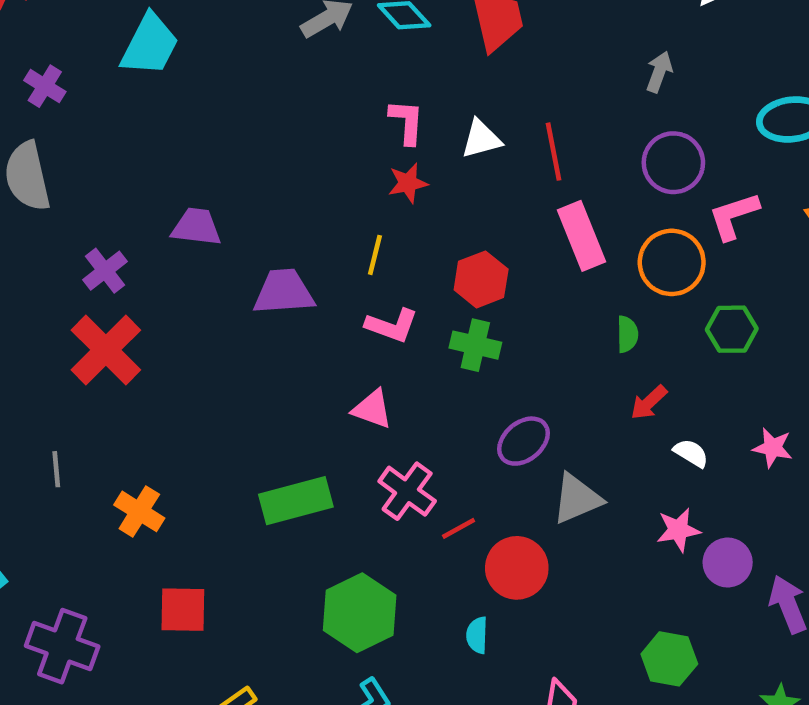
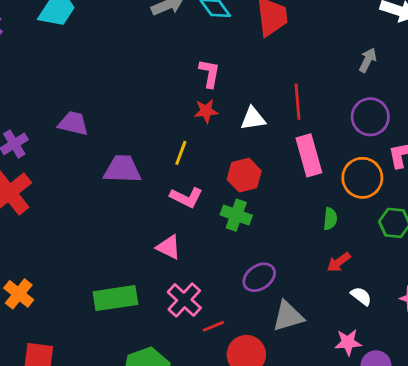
white triangle: (481, 139) -> (253, 119), moved

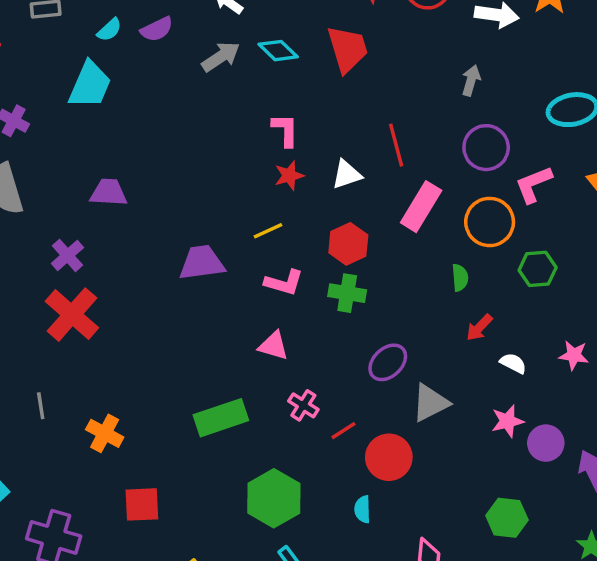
purple trapezoid: (73, 123) -> (109, 192), moved
yellow line: (181, 153) -> (268, 231), turned 55
pink rectangle: (309, 155) -> (421, 207), turned 57
pink cross: (184, 300) -> (303, 405), size x0.7

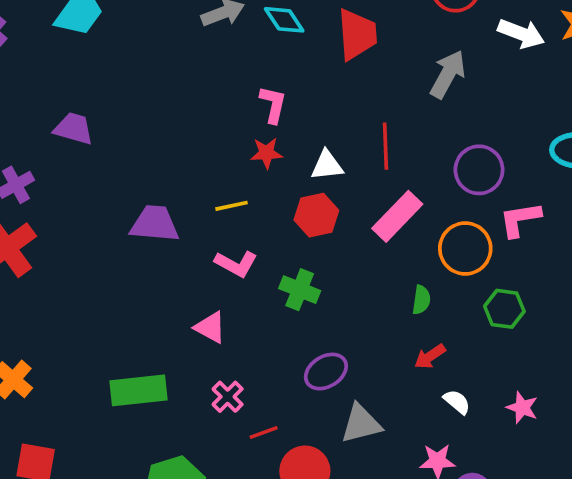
gray arrow: (471, 80) -> (448, 74), moved, size x1.5
red hexagon: (348, 244) -> (316, 215), moved

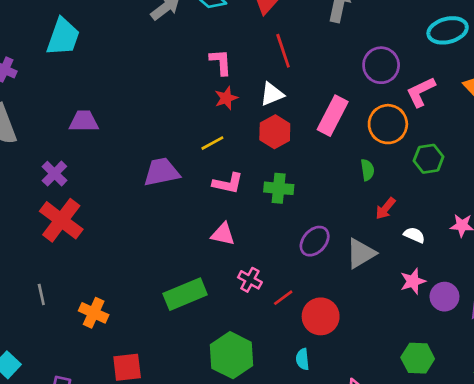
red line: (386, 146) -> (283, 51), moved
gray triangle: (361, 424) -> (361, 253), moved

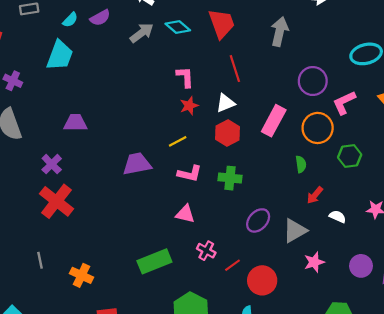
pink star: (413, 281) -> (314, 262), moved

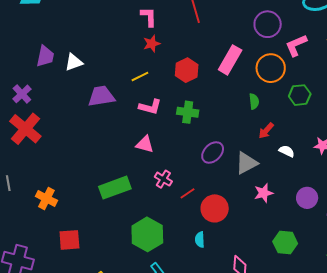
white triangle: (225, 103) -> (74, 62), moved
purple trapezoid: (75, 123) -> (45, 56), turned 100

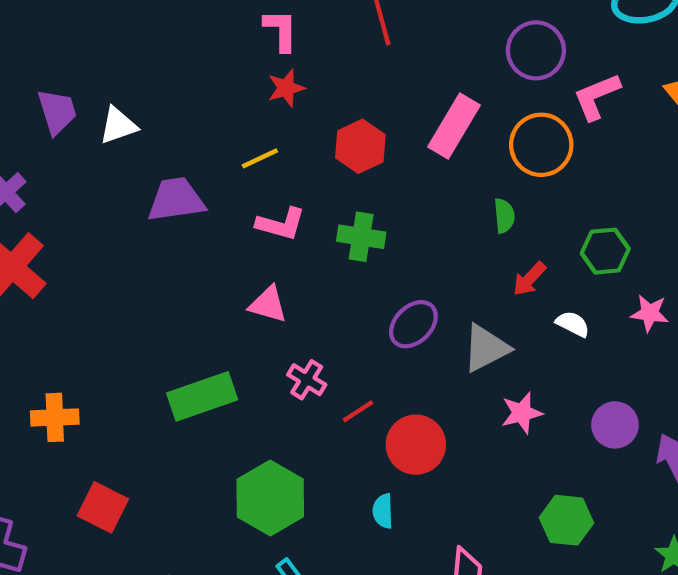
purple trapezoid: (45, 56) -> (57, 112), turned -30
green hexagon: (300, 95) -> (605, 251), moved
orange cross: (46, 198) -> (55, 417), turned -30
red square: (69, 240) -> (103, 507), turned 30

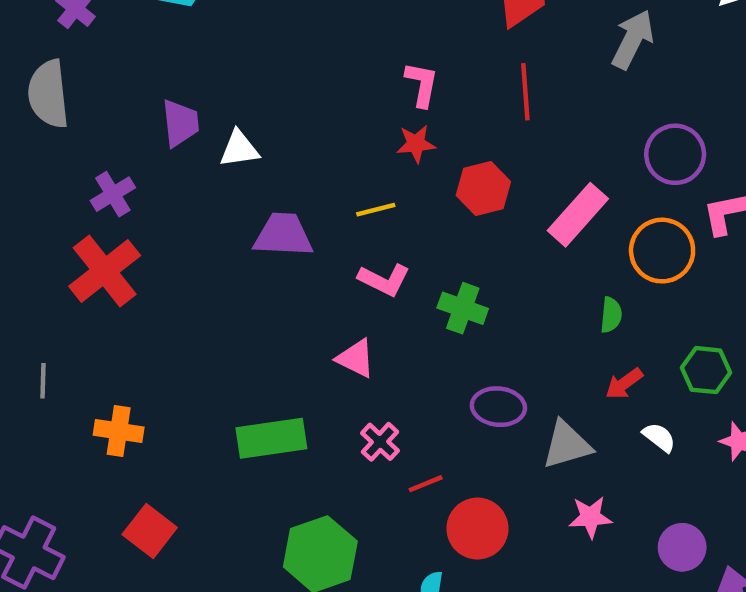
red hexagon: (360, 146) -> (483, 189), moved
purple ellipse: (413, 324) -> (498, 407), turned 39

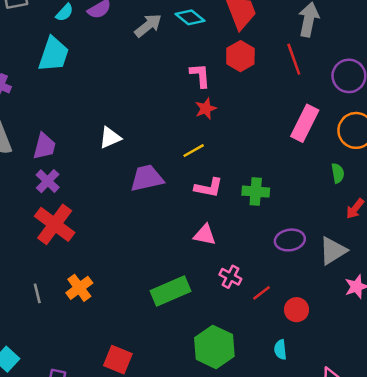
red line: (525, 92) -> (294, 59), moved
purple trapezoid: (180, 123) -> (44, 146), moved, turned 36
red hexagon: (483, 189) -> (240, 56), moved
orange cross: (119, 431) -> (79, 288), moved, turned -30
red circle: (477, 529) -> (296, 310), size x0.7

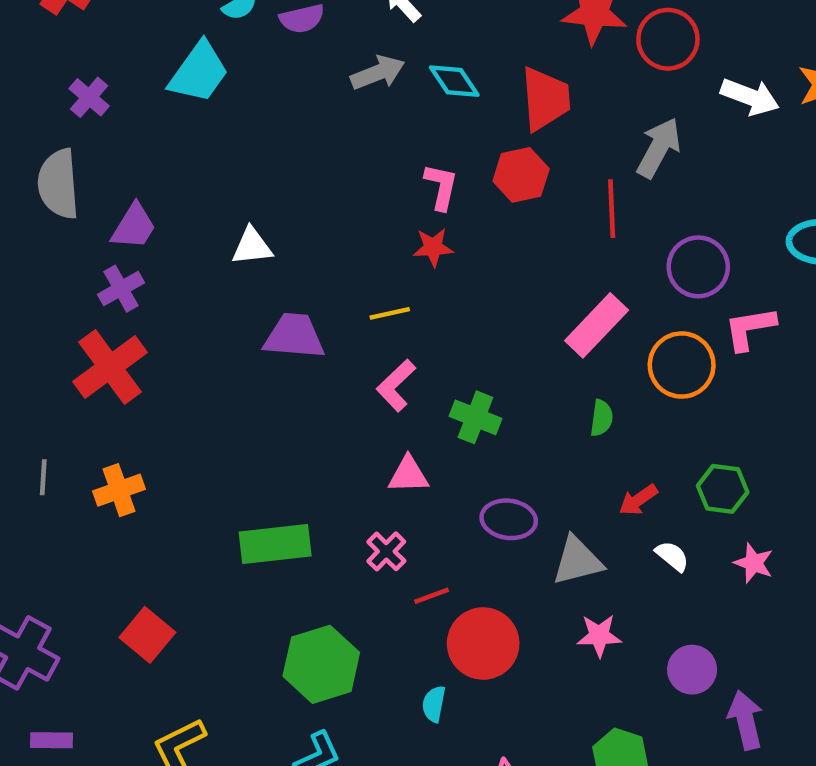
green semicircle: (338, 173) -> (602, 418), moved
pink L-shape: (209, 188) -> (396, 386), turned 108
pink triangle: (205, 235) -> (408, 475), moved, turned -30
red circle: (296, 310) -> (483, 643), size x1.6

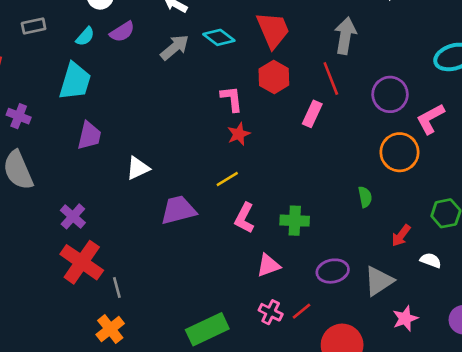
purple trapezoid: (134, 226) -> (89, 136), moved
pink rectangle: (597, 325) -> (312, 114), moved, size x0.7
gray line: (43, 477) -> (117, 287), moved
red line: (432, 596) -> (301, 311), moved

